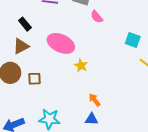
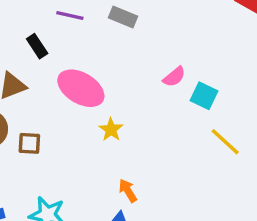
pink semicircle: (97, 17) -> (174, 77), moved, turned -96
black rectangle: (25, 24) -> (37, 46), moved

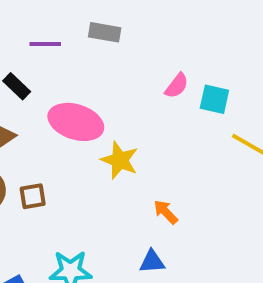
yellow star: (111, 130) -> (120, 160), size x1.4
orange arrow: (128, 191) -> (166, 212), moved

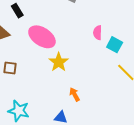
pink semicircle: (177, 86) -> (98, 33), turned 128

